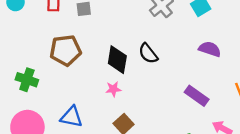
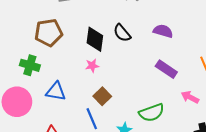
purple semicircle: (210, 49) -> (163, 31), moved
green cross: (27, 80) -> (30, 65), moved

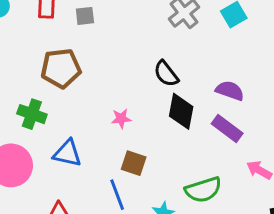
purple semicircle: (163, 31) -> (230, 91), moved
black diamond: (95, 39) -> (181, 111), moved
brown square: (102, 96) -> (134, 163), turned -30

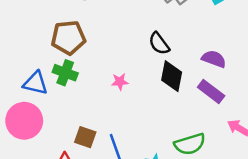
green cross: (32, 114) -> (65, 73), moved
blue triangle: (67, 153) -> (35, 83), moved
brown square: (134, 163) -> (85, 137), moved

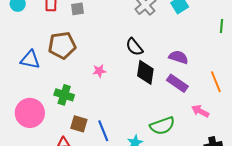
green cross: (65, 73) -> (64, 95), moved
pink star: (120, 82) -> (99, 71), moved
blue triangle: (35, 83) -> (30, 60), moved

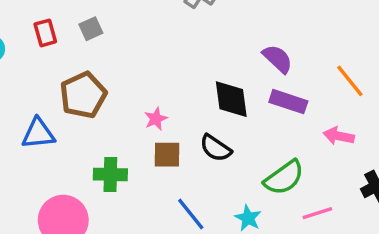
black semicircle: (134, 47) -> (216, 148), moved
purple semicircle: (178, 57) -> (278, 59), turned 42
brown square: (79, 124) -> (167, 155), moved

